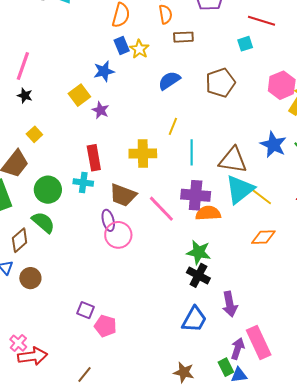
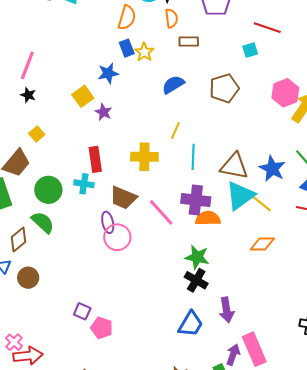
blue star: (273, 145) -> (272, 169), moved

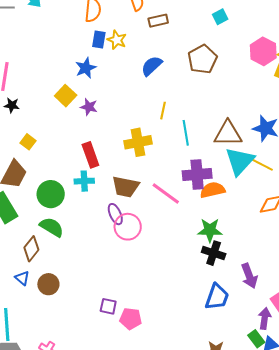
blue rectangle: (127, 48) -> (99, 40), turned 42

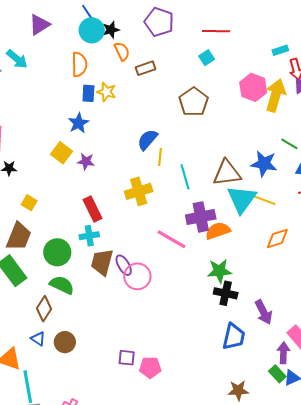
blue semicircle: (152, 66) -> (147, 140), moved
brown trapezoid: (125, 187) -> (102, 262), moved, turned 100

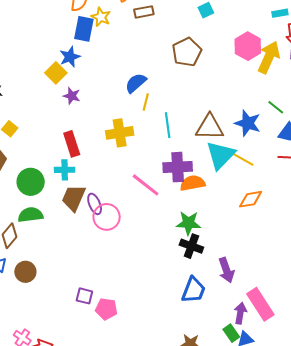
yellow star: (106, 92) -> (101, 17), moved
blue rectangle: (88, 93) -> (84, 29), size x1.4
yellow square: (61, 153) -> (56, 73), moved
green semicircle: (62, 285) -> (31, 215), turned -40

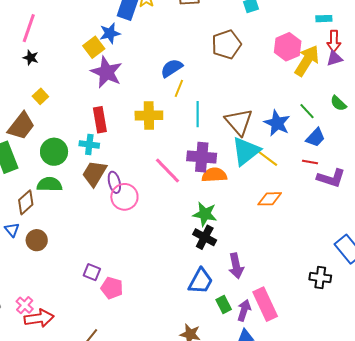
purple star: (72, 96) -> (106, 72), size x1.8
brown triangle: (210, 127) -> (239, 122), turned 40
green rectangle: (231, 333) -> (224, 304), moved

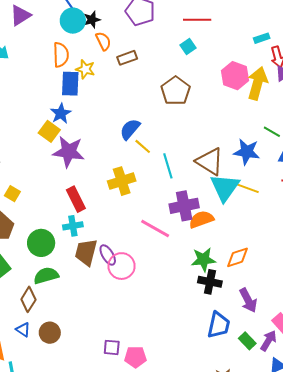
yellow line: (179, 88) -> (143, 146), turned -54
orange diamond: (270, 199) -> (238, 257), moved
purple arrow: (244, 310) -> (268, 341), turned 30

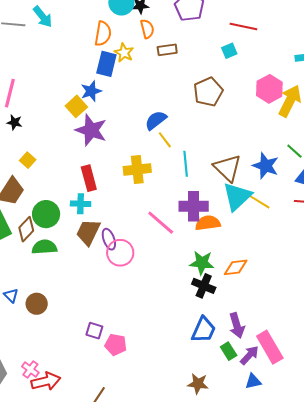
brown diamond: (28, 299) -> (26, 229), moved
purple arrow: (248, 300) -> (237, 326), moved

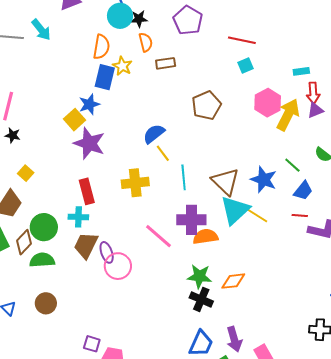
cyan square: (229, 51) -> (246, 65), moved
brown circle: (37, 304) -> (46, 303), moved

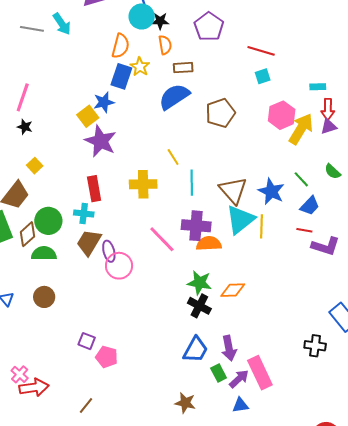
blue semicircle: (154, 134) -> (174, 97), moved, size x1.4
yellow line: (257, 215) -> (262, 226), turned 55

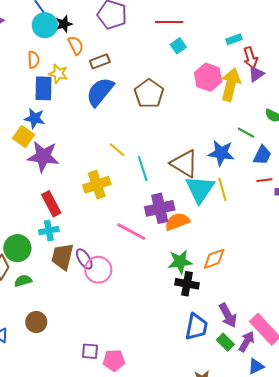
orange semicircle: (120, 46) -> (34, 60), size x0.7
blue star: (104, 102) -> (35, 118), turned -30
green semicircle: (44, 254) -> (23, 281), size x0.7

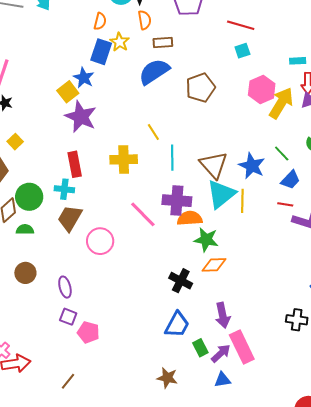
purple ellipse: (84, 259) -> (65, 287), moved
green star: (180, 262) -> (206, 240), moved
purple arrow: (228, 315) -> (223, 315), moved

